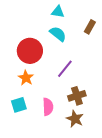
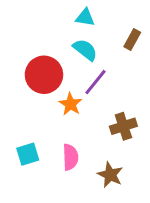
purple line: (65, 69) -> (95, 82), moved
orange star: (26, 78) -> (70, 104), moved
brown cross: (77, 96) -> (123, 126), moved

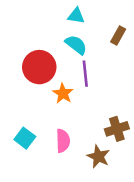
purple line: (95, 82) -> (85, 74), turned -45
brown cross: (123, 126) -> (117, 129), moved
cyan square: (28, 154) -> (25, 138), turned -36

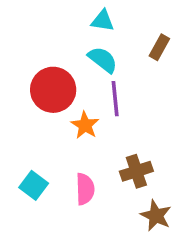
brown cross: (117, 129) -> (136, 171), moved
brown star: (98, 157) -> (156, 216), moved

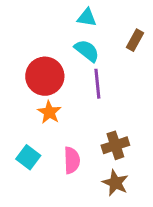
orange star: (85, 125) -> (49, 112), moved
brown star: (156, 216) -> (115, 183), moved

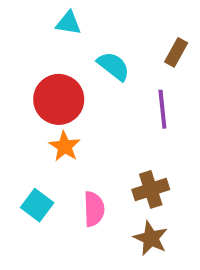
cyan triangle: (87, 18) -> (68, 23), moved
purple line: (97, 84) -> (162, 109), moved

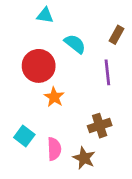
orange star: (65, 146) -> (54, 97), moved
pink semicircle: (94, 209) -> (54, 149), moved
brown star: (151, 238) -> (84, 158), moved

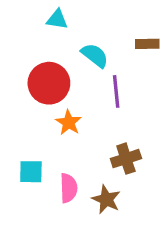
brown rectangle: (116, 35) -> (147, 44), turned 60
purple line: (107, 72) -> (116, 91), moved
cyan square: (24, 136) -> (31, 172), turned -36

